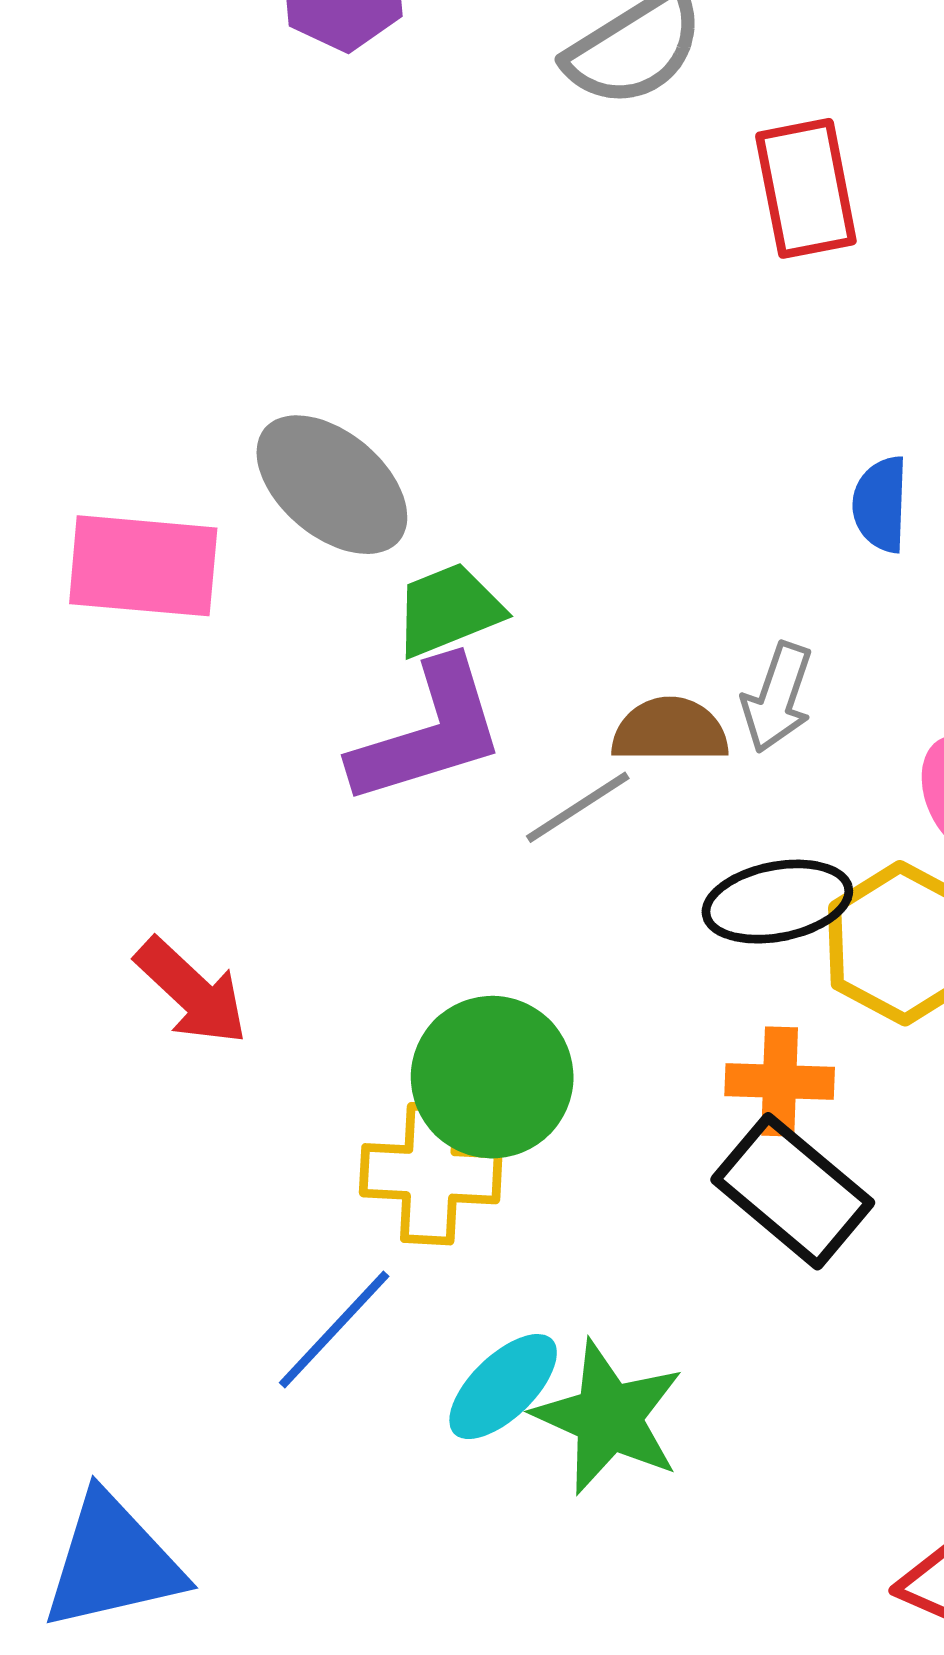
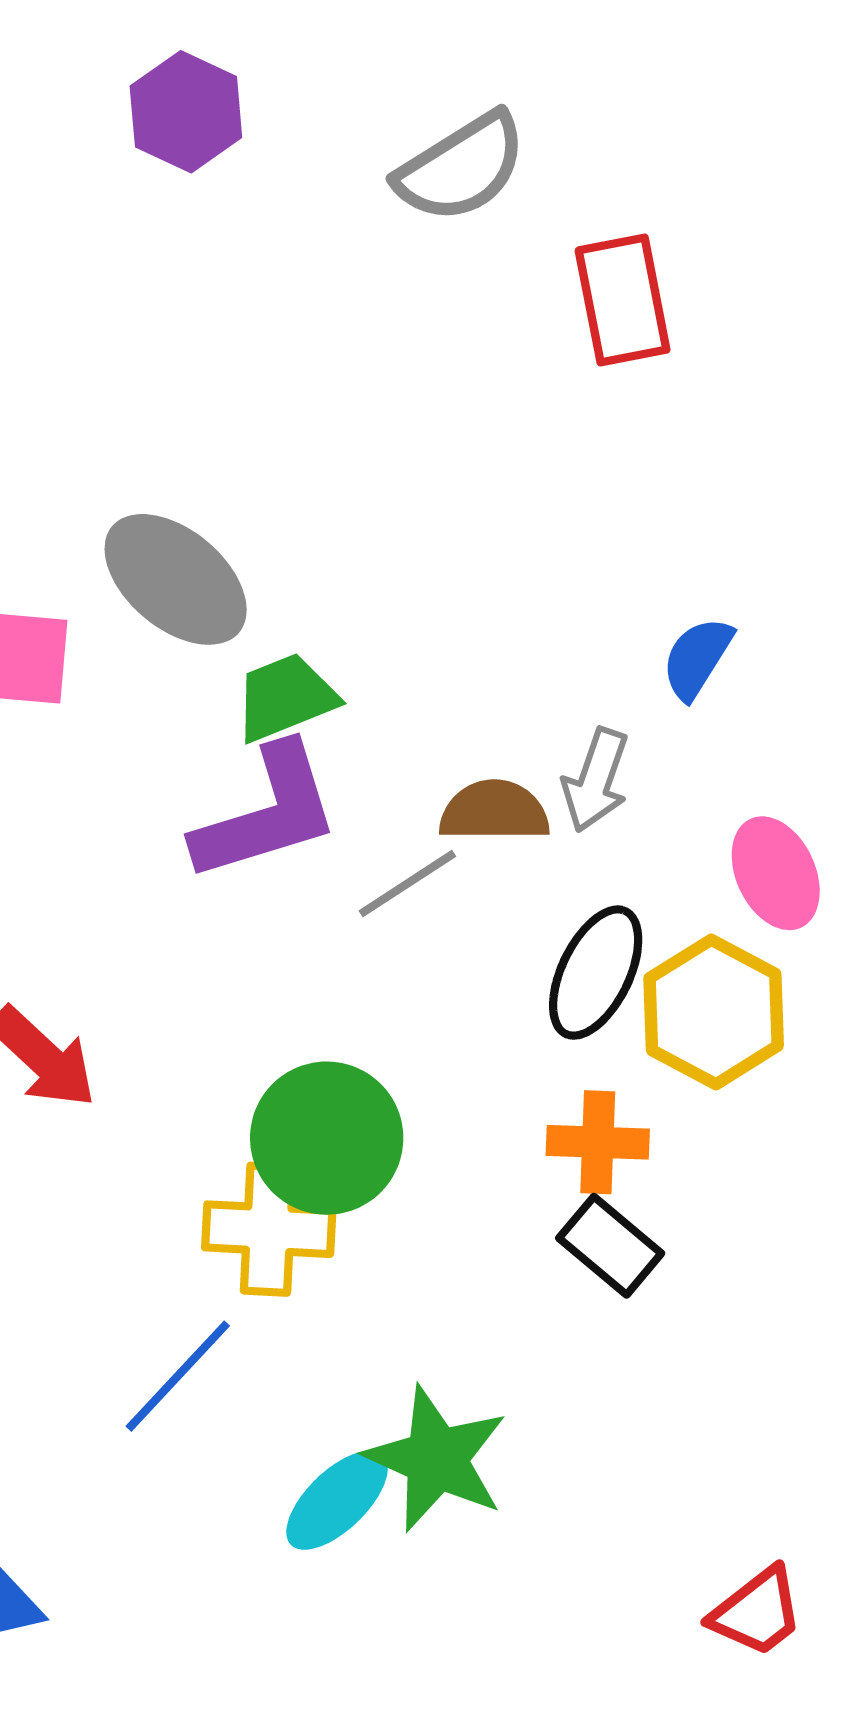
blue semicircle: (881, 504) -> (697, 658), moved, turned 30
black ellipse: (777, 902) -> (596, 973), turned -53
black rectangle: (793, 1191) -> (610, 1246), size x0.7
cyan ellipse: (503, 1387) -> (337, 1500), moved

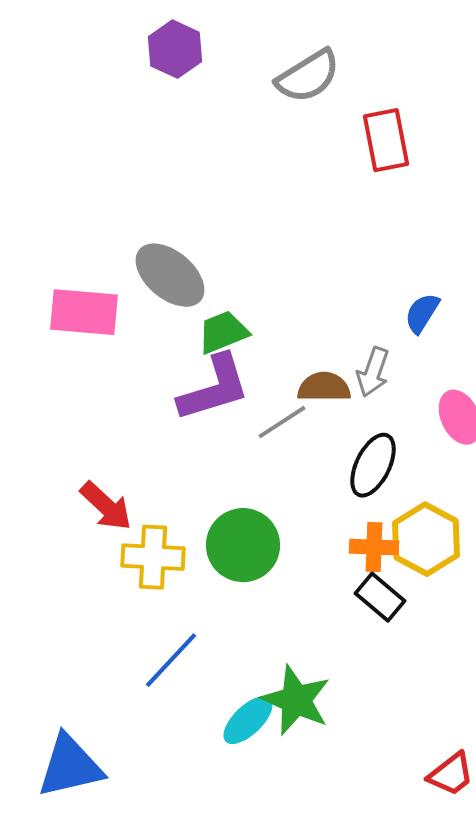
yellow hexagon: (714, 1012) -> (426, 539), moved
yellow cross: (269, 1229) -> (153, 557), moved

